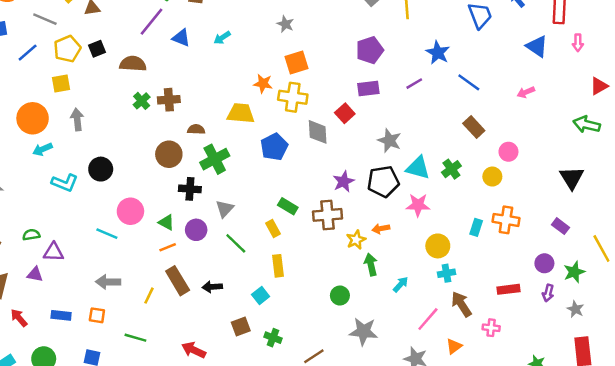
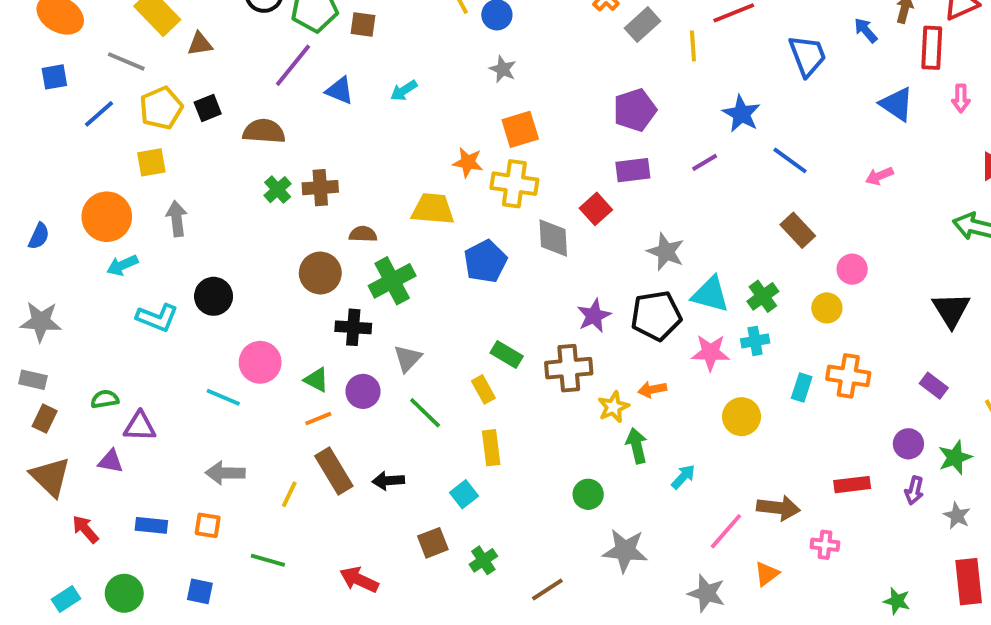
cyan cross: (446, 273) -> (755, 341), moved
brown arrow: (461, 304) -> (778, 508), turned 130
green cross: (273, 338) -> (483, 560), turned 35

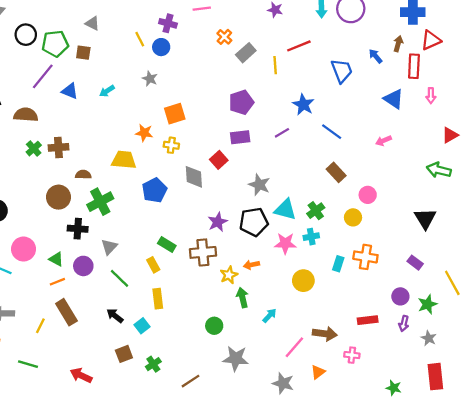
gray star: (503, 69) -> (150, 79), moved
yellow cross: (514, 184) -> (171, 145), size x0.6
black arrow: (388, 481) -> (115, 316), moved, turned 42

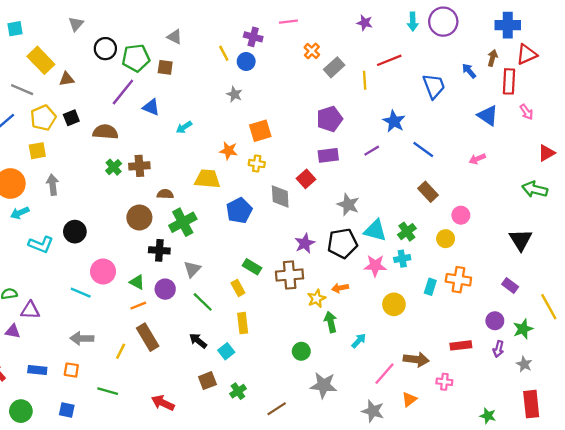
cyan arrow: (107, 91) -> (184, 127), moved
pink arrow: (431, 96) -> (527, 112), turned -35

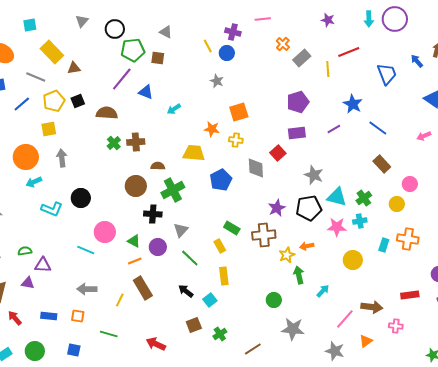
black circle: (105, 49) -> (115, 29), moved

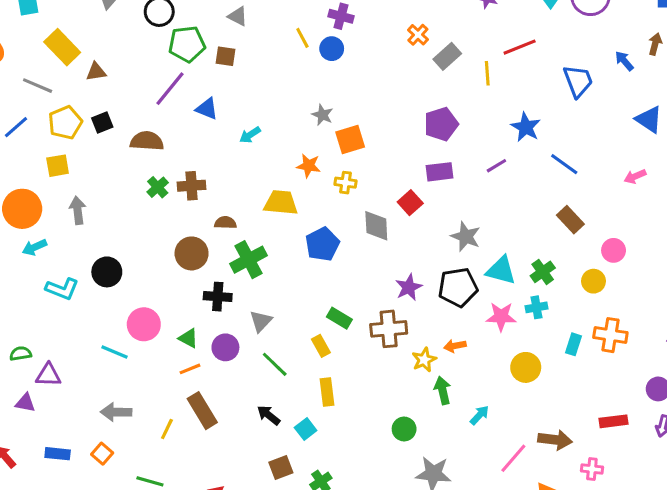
gray star: (217, 81) -> (322, 115), moved
orange square: (78, 316) -> (102, 454), turned 32

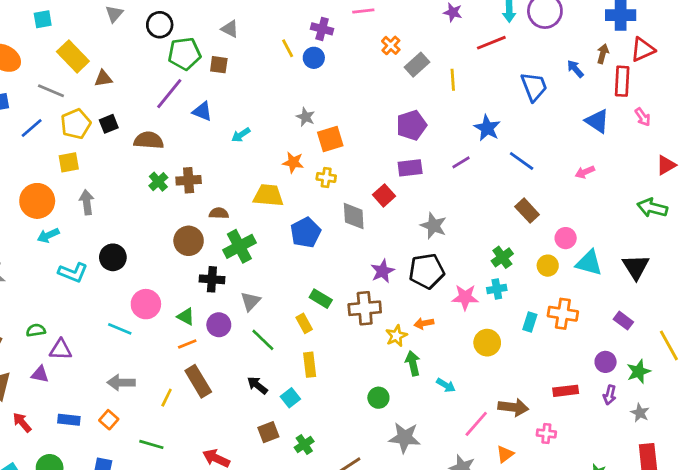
red line: (520, 47) -> (491, 43), moved
cyan triangle: (501, 270) -> (589, 263), moved
cyan arrow: (480, 415) -> (446, 385), turned 78

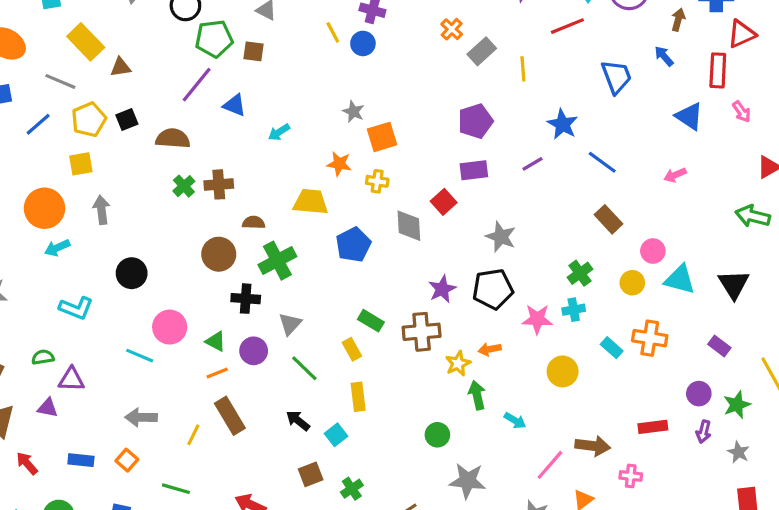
brown arrow: (603, 54) -> (678, 20), moved
cyan L-shape: (73, 272) -> (76, 308), moved
cyan rectangle: (530, 322) -> (612, 348), turned -66

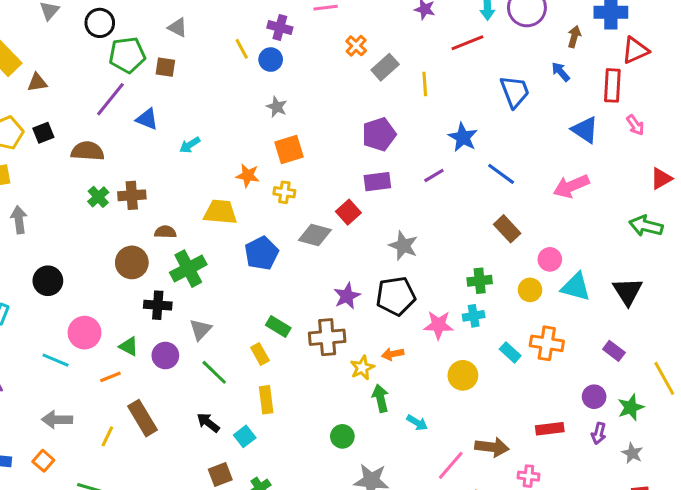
gray star: (353, 112) -> (277, 107), moved
pink arrow: (675, 175) -> (571, 186), size x1.6
gray diamond: (409, 226) -> (315, 235), turned -72
green cross: (580, 273) -> (480, 281), turned 30
orange line: (217, 373) -> (110, 377), moved

